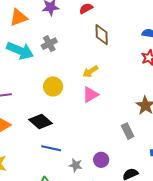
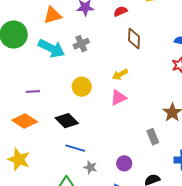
gray star: (76, 165) -> (90, 167), moved

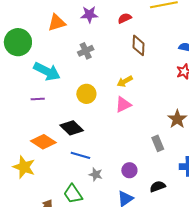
cyan arrow: (51, 48) -> (47, 71), moved
orange diamond: (25, 121) -> (43, 142), moved

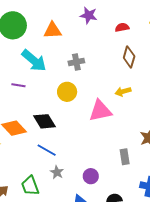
orange triangle: (57, 23) -> (53, 30), moved
gray cross: (86, 51) -> (76, 62), moved
yellow arrow: (125, 81) -> (123, 91), moved
pink triangle: (123, 105) -> (100, 111), size x1.4

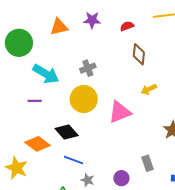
orange triangle: (53, 30) -> (59, 27), moved
yellow arrow: (123, 91) -> (149, 89), moved
yellow circle: (67, 92) -> (84, 99), size x1.4
gray rectangle: (125, 157) -> (148, 163), moved

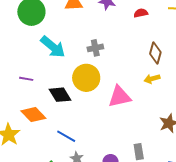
brown diamond: (139, 54) -> (155, 53), moved
purple line: (35, 101) -> (26, 79), moved
black diamond: (67, 132) -> (60, 95), moved

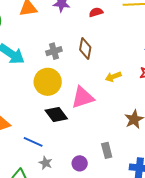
brown diamond: (155, 53) -> (85, 48), moved
black diamond: (60, 95) -> (56, 115), moved

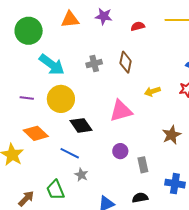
yellow circle: (48, 82) -> (61, 99), moved
black diamond: (56, 115) -> (81, 125), moved
purple circle: (80, 163) -> (120, 151), moved

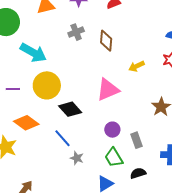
gray cross: (94, 64) -> (76, 32), moved
blue line: (70, 153) -> (63, 138), turned 30
green trapezoid: (55, 190) -> (114, 158), moved

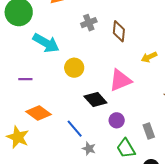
yellow circle: (47, 85) -> (74, 68), moved, size x0.7
black diamond: (70, 109) -> (95, 100), moved
purple circle: (112, 130) -> (117, 120), moved

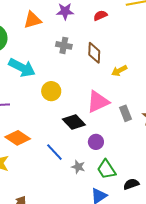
gray cross: (89, 23) -> (64, 45), turned 35
yellow arrow: (149, 57) -> (119, 71), moved
gray rectangle: (149, 131) -> (125, 113), moved
gray star: (89, 149) -> (78, 167), moved

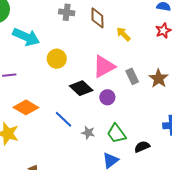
yellow arrow: (119, 71) -> (123, 34), turned 77
purple circle: (96, 142) -> (107, 97), moved

